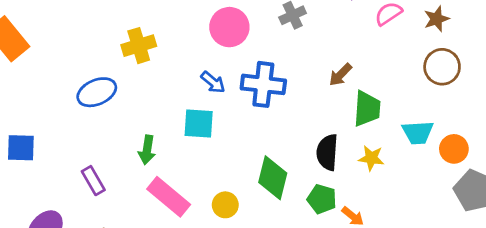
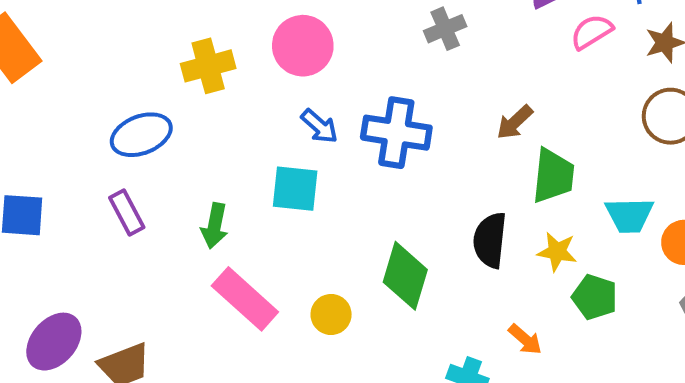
pink circle: (229, 27) -> (303, 46), moved
purple rectangle: (93, 181) -> (127, 212), moved
green pentagon: (322, 199) -> (595, 297), moved

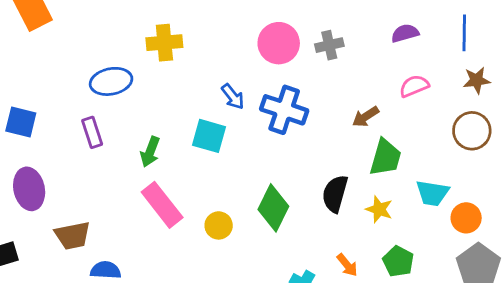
pink semicircle: (592, 32) -> (414, 86), moved
pink circle: (303, 46) -> (279, 43), moved
green pentagon: (595, 297) -> (398, 261), moved
purple ellipse: (54, 342) -> (29, 189), moved, turned -63

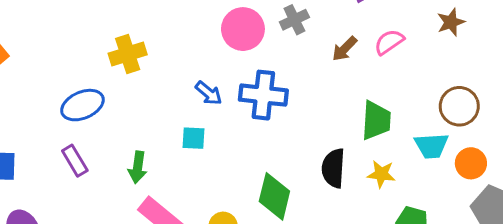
brown arrow: (366, 117) -> (345, 49), moved
brown circle: (472, 131) -> (459, 106), moved
cyan square: (209, 136) -> (193, 138), size x0.7

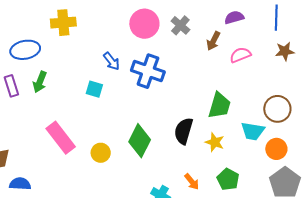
gray cross: (294, 20) -> (180, 25), turned -36
brown arrow: (345, 49) -> (213, 41), moved, turned -30
green arrow: (138, 167) -> (40, 82), moved

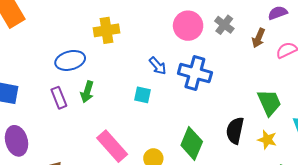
green trapezoid: (220, 106) -> (269, 102), turned -36

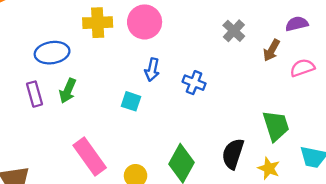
pink circle: (188, 26) -> (145, 22), moved
blue arrow: (158, 66) -> (152, 70), turned 48
blue cross: (195, 73) -> (194, 83), size x0.6

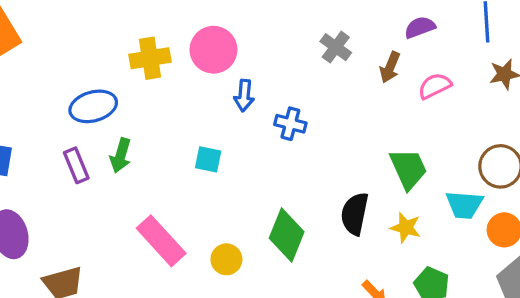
blue arrow: (152, 70) -> (244, 96), moved

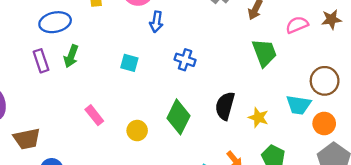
pink semicircle: (435, 86) -> (297, 25), moved
blue cross: (290, 124) -> (185, 60), moved
green trapezoid: (408, 169) -> (264, 53), moved
pink rectangle: (161, 241) -> (94, 115), size x0.6

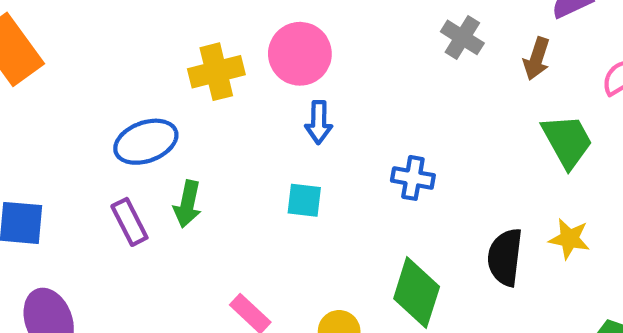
blue arrow: (156, 22) -> (319, 122), moved
yellow star: (258, 117) -> (569, 239), moved

